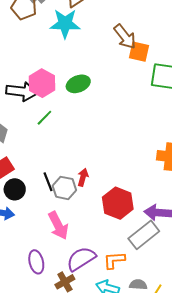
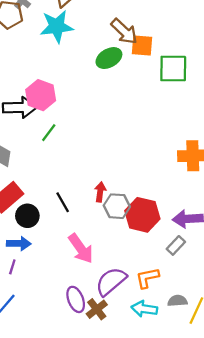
green ellipse: (78, 84) -> (109, 58), moved
gray hexagon: (64, 188) -> (117, 206), moved
gray rectangle: (144, 235) -> (176, 245), size x0.6
purple ellipse: (36, 262) -> (76, 299), moved

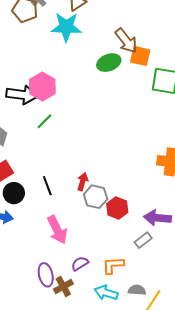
red hexagon: (142, 215) -> (117, 208), size x0.7
purple semicircle: (111, 281) -> (80, 264), size x0.6

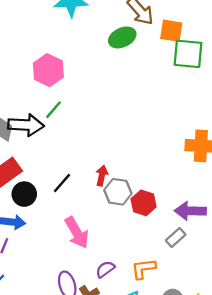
orange square: (140, 56) -> (171, 31), moved
black arrow: (22, 95) -> (26, 125), moved
black line: (47, 186) -> (62, 183), turned 66

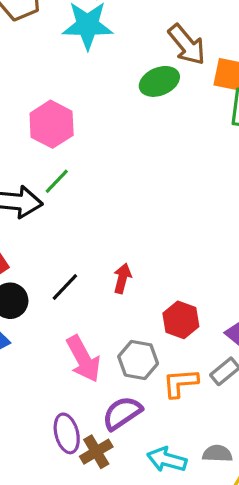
gray hexagon: (118, 192) -> (138, 360), moved
purple semicircle: (105, 269) -> (122, 413), size x1.4
orange L-shape: (143, 269) -> (180, 383), moved

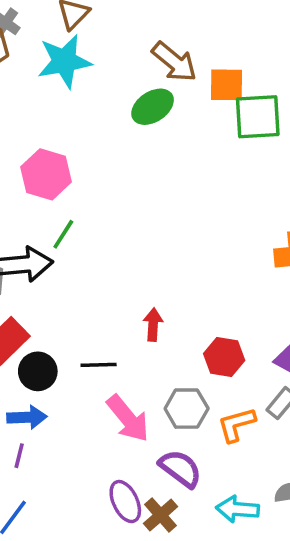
black line: (65, 287) -> (99, 365), moved, turned 56
purple semicircle: (122, 413) -> (180, 468), turned 81

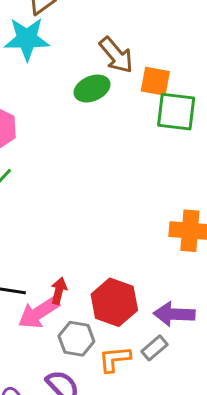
red arrow: (153, 325) -> (59, 291), moved
red hexagon: (224, 357) -> (114, 302), size x1.4
pink arrow: (128, 418) -> (39, 313), moved, turned 87

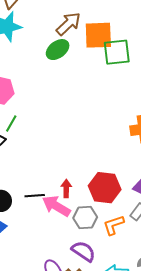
brown arrow: (116, 55) -> (68, 24), turned -80
orange square: (155, 81) -> (98, 35), size x1.4
pink arrow: (39, 313) -> (56, 206), turned 76

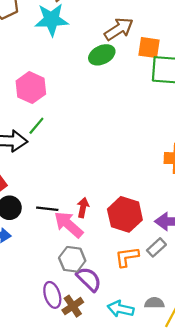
orange square: (98, 35) -> (149, 48), size x0.7
gray hexagon: (85, 218) -> (72, 259), moved

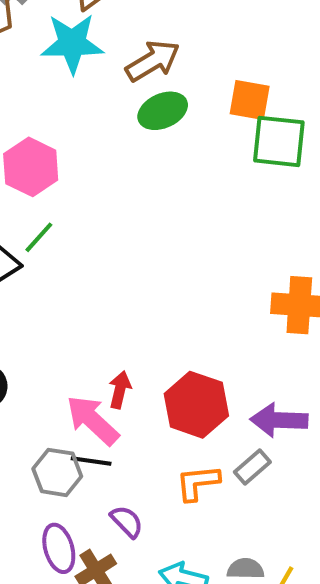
brown arrow: (119, 29) -> (153, 61), moved
black line: (47, 209) -> (91, 461), moved
gray hexagon: (72, 259) -> (57, 472), moved
purple semicircle: (89, 279) -> (127, 522), size x0.7

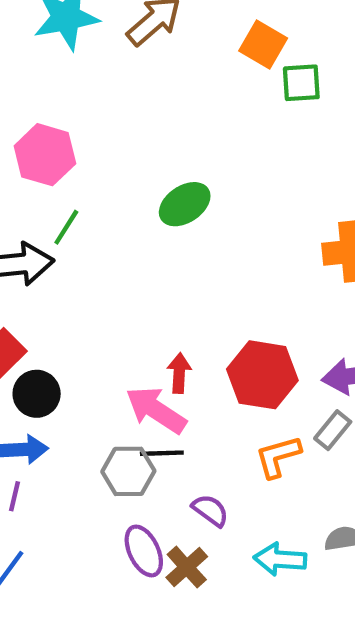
orange square: (250, 100) -> (263, 44), turned 30
green ellipse: (163, 111) -> (185, 204), moved
green square: (279, 141) -> (301, 83), size x0.7

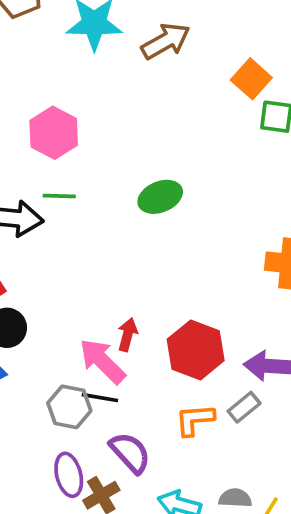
green line: (66, 227) -> (59, 196), turned 48
purple semicircle: (210, 510) -> (130, 453), size x1.4

